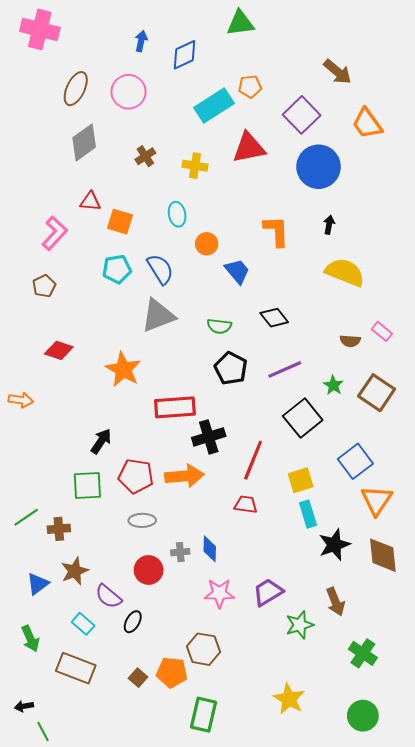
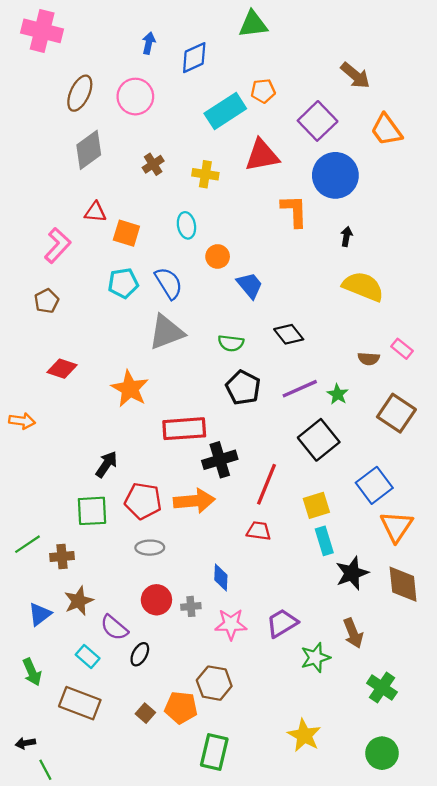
orange L-shape: (276, 231) -> (294, 211), moved
green star: (333, 385) -> (338, 394), moved
gray cross: (180, 552) -> (191, 606), moved

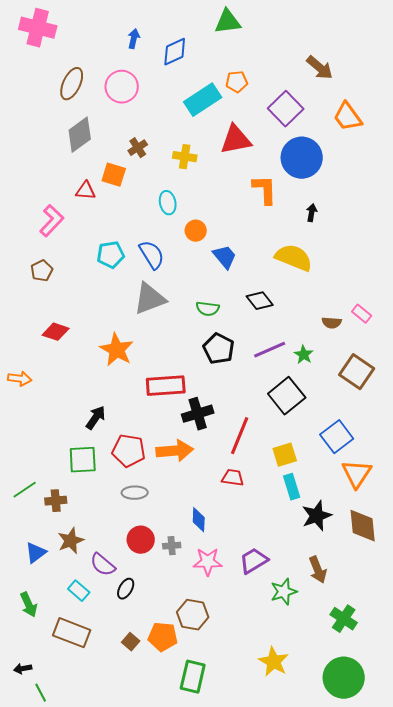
orange square: (126, 233) -> (114, 175), moved
yellow semicircle: (363, 286) -> (294, 258), moved
green circle: (382, 753) -> (344, 678), size x1.4

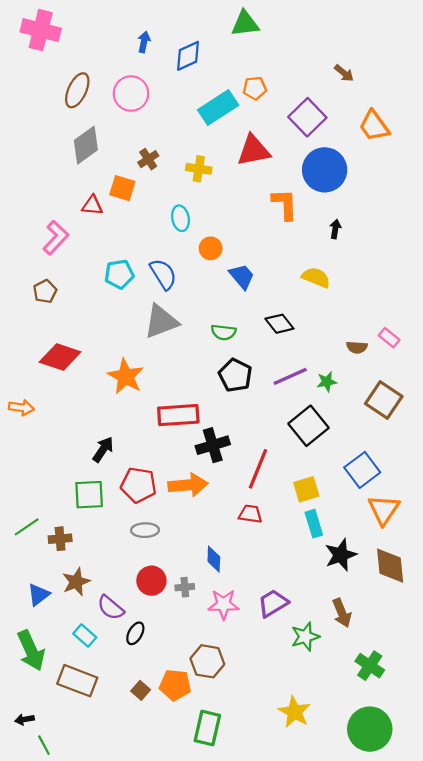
brown arrow: (320, 68) -> (344, 73), size x0.7
yellow semicircle: (294, 258) -> (316, 277), size x0.7
red diamond: (56, 332) -> (60, 357), size x1.4
green star: (304, 355) -> (327, 382), turned 30
green arrow: (29, 605) -> (31, 651), size x1.5

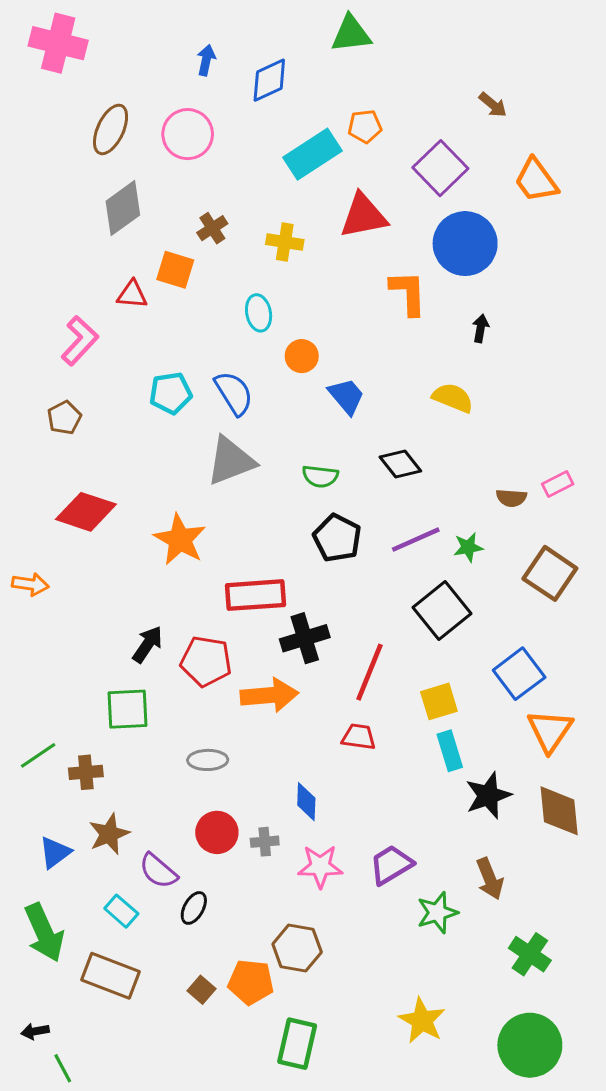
pink rectangle: (389, 338) -> (558, 484), turned -66
red pentagon: (139, 485) -> (206, 661), moved

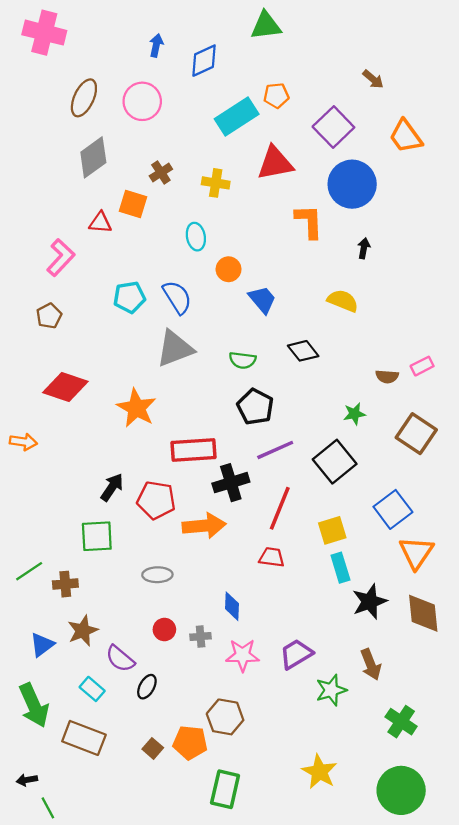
purple line: (416, 540) -> (275, 450), moved
red circle: (217, 832) -> (164, 630), size x0.7

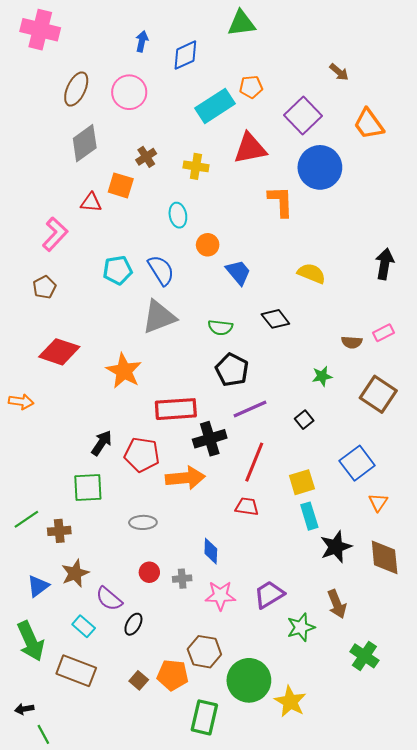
black arrow: (364, 248) -> (385, 264), moved, size x1.6
black square: (335, 462) -> (304, 420), size x0.5
orange triangle: (416, 553) -> (378, 502), size x0.6
green circle: (401, 790) -> (249, 680), moved

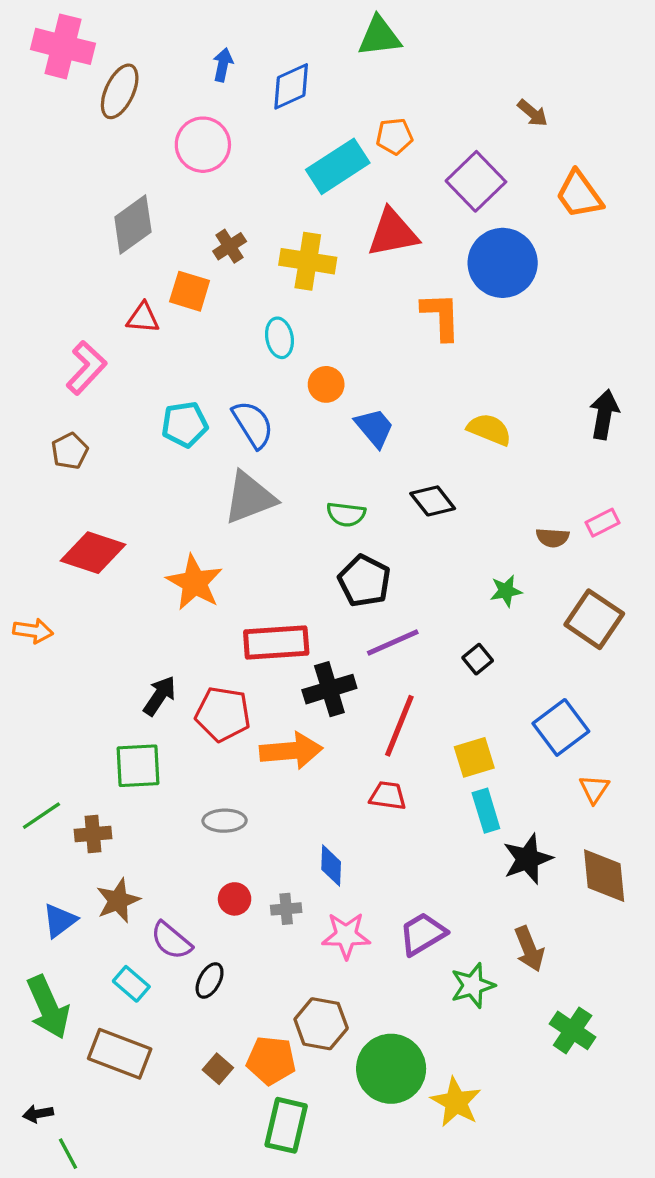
brown ellipse: (76, 89) -> (120, 91), moved
yellow cross: (196, 166) -> (308, 261), size x1.4
green rectangle: (204, 717) -> (286, 1125), moved

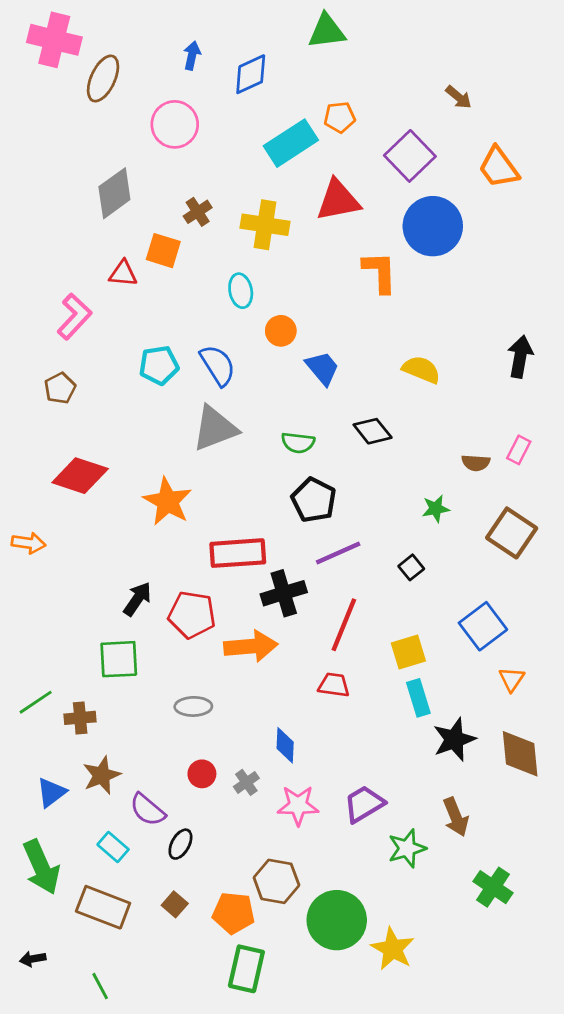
pink rectangle: (602, 523) -> (519, 450), turned -36
gray cross: (286, 909) -> (246, 782), turned -30
brown square: (218, 1069) -> (175, 904), moved
green line: (68, 1154) -> (100, 986), moved

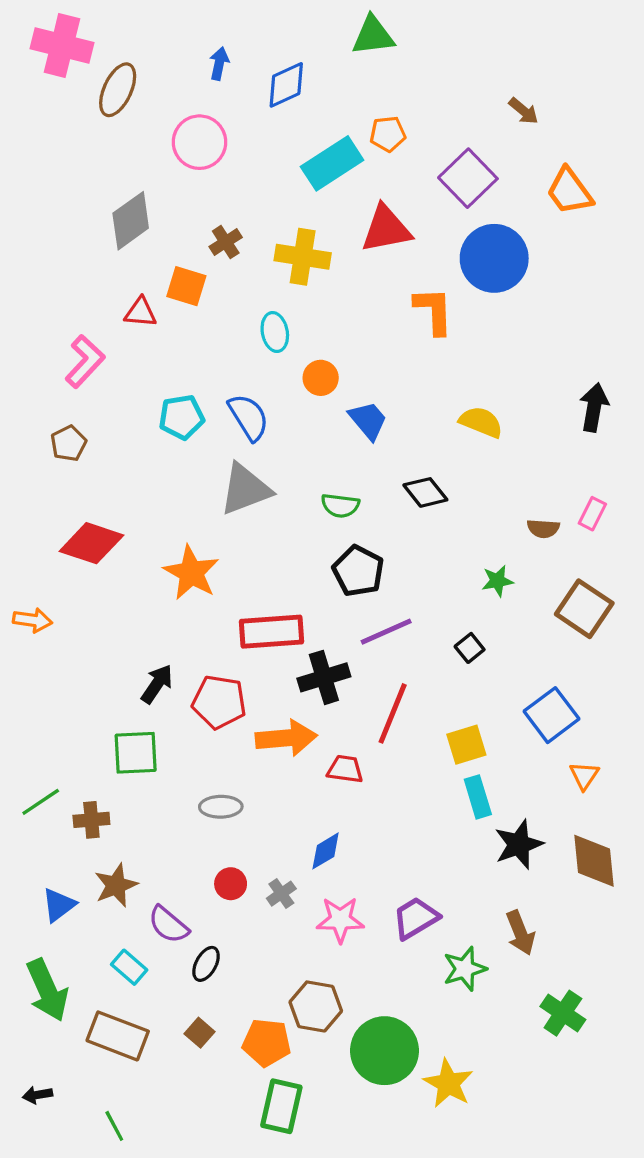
red trapezoid: (334, 685) -> (345, 769), moved
blue diamond: (285, 745) -> (326, 851), turned 57

